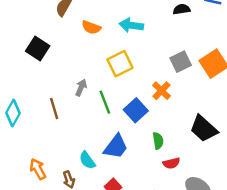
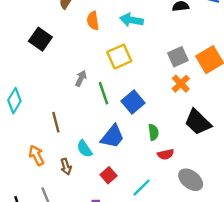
orange semicircle: (91, 27) -> (93, 21), turned 60
orange cross: (162, 91) -> (181, 84), moved
brown line: (54, 108) -> (56, 122), moved

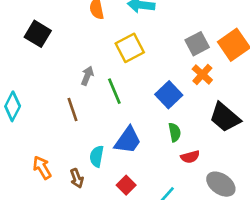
blue square: (133, 102) -> (169, 95), moved
brown line: (56, 122) -> (72, 110), moved
cyan semicircle: (84, 149) -> (97, 156), turned 48

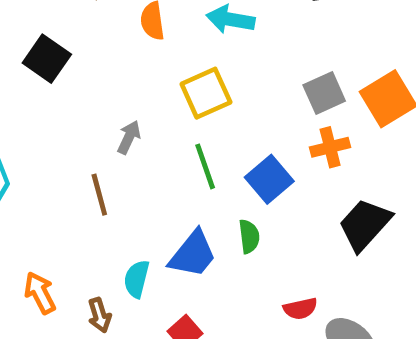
orange cross: (202, 74) -> (330, 147), turned 30
green line: (114, 91) -> (205, 166), moved
black trapezoid: (225, 117) -> (365, 225), turned 88
green semicircle: (175, 132) -> (249, 236), moved
red semicircle: (190, 157) -> (300, 309), moved

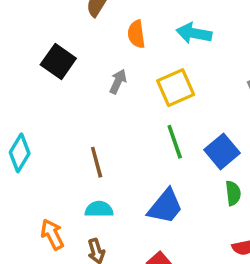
gray arrow: (129, 137) -> (118, 82), moved
green semicircle: (249, 236) -> (233, 193), moved
cyan semicircle: (137, 279) -> (99, 209), moved, turned 76

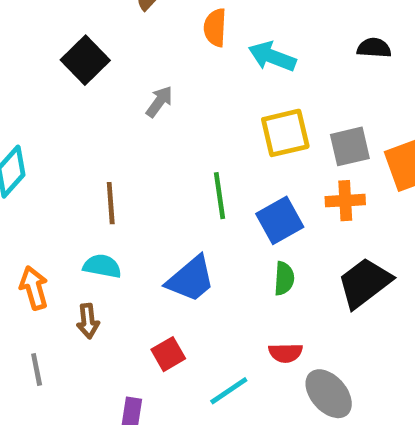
orange semicircle: (136, 34) -> (215, 28), moved
yellow square: (176, 88) -> (285, 133), moved

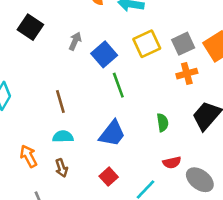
blue square: (280, 220) -> (104, 54), moved

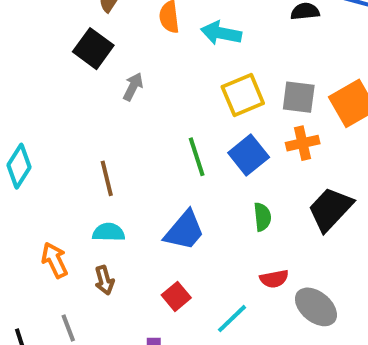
black square: (30, 27) -> (93, 49), moved
gray square: (183, 44) -> (299, 97), turned 30
blue square: (104, 54) -> (249, 155), moved

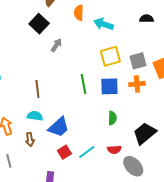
gray square: (299, 97) -> (138, 61), turned -30
blue square: (249, 155) -> (109, 86), turned 30
black trapezoid: (330, 209) -> (145, 133), moved
blue trapezoid: (184, 231) -> (59, 127), moved
cyan line: (232, 319) -> (87, 152), moved

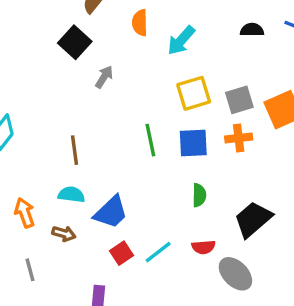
cyan arrow: (104, 24) -> (181, 40), turned -66
brown arrow: (30, 139) -> (64, 234), turned -64

